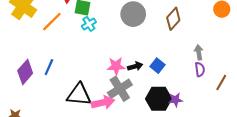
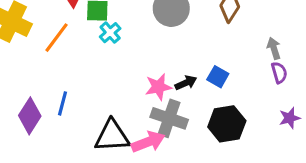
gray cross: (120, 89) -> (169, 118), turned -30
purple star: (175, 100) -> (290, 118), moved

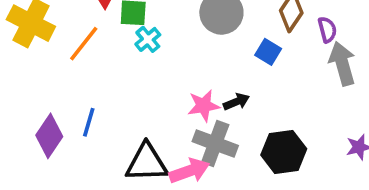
gray arrow: (274, 48) -> (342, 64), size x1.6
purple semicircle: (279, 73) -> (327, 30), moved
blue square: (218, 77) -> (268, 52), moved

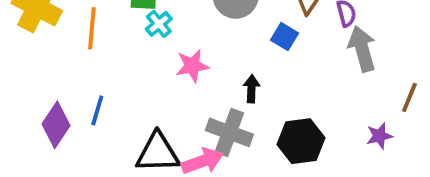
orange line: (84, 44) -> (92, 28), turned -33
black arrow: (236, 102) -> (251, 89), turned -65
pink star: (204, 106) -> (192, 66), moved

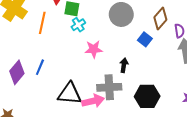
gray cross: (229, 132) -> (109, 87), turned -30

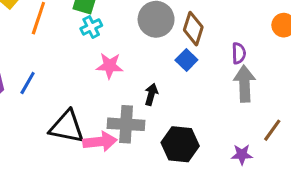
brown diamond: (160, 18) -> (193, 29), moved, turned -30

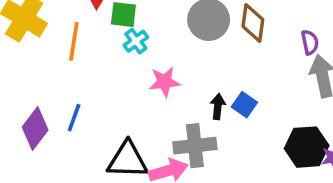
blue square: (186, 60) -> (244, 105), moved
black hexagon: (180, 144) -> (307, 147), moved

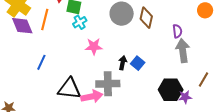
purple diamond: (35, 128) -> (22, 26), moved, turned -65

